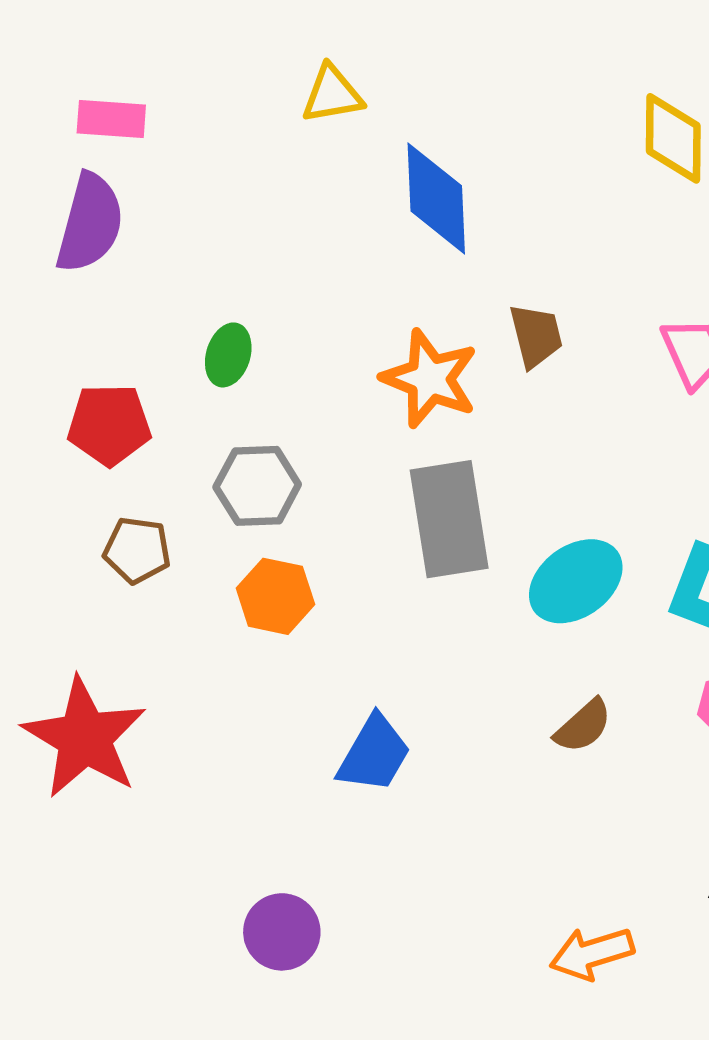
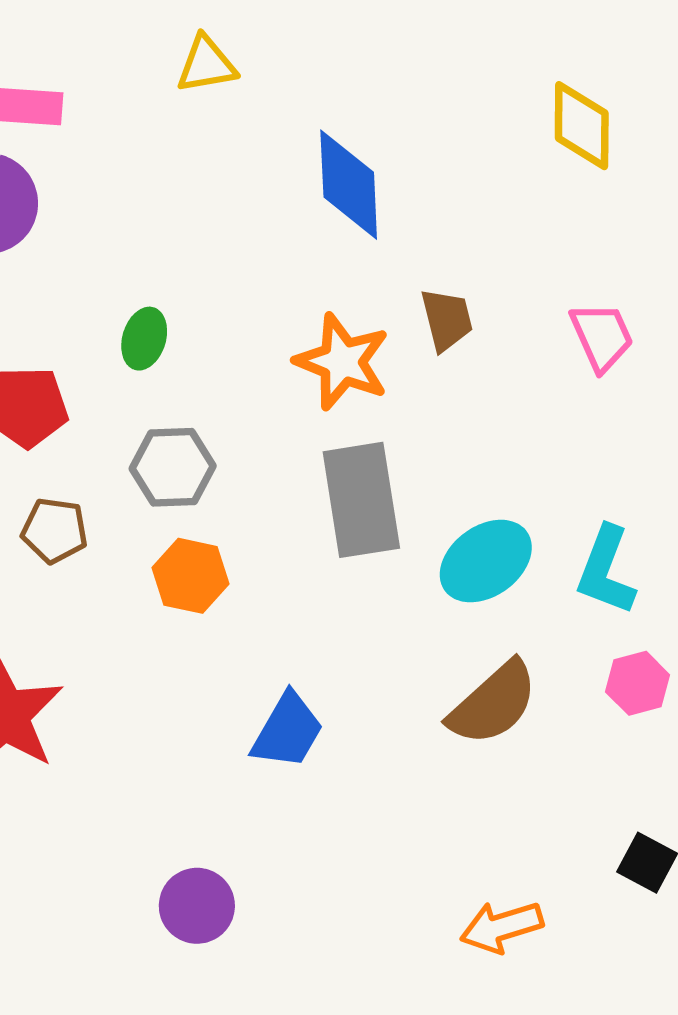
yellow triangle: (332, 94) -> (206, 64), moved
brown semicircle: (583, 726) -> (493, 703), size x1.6

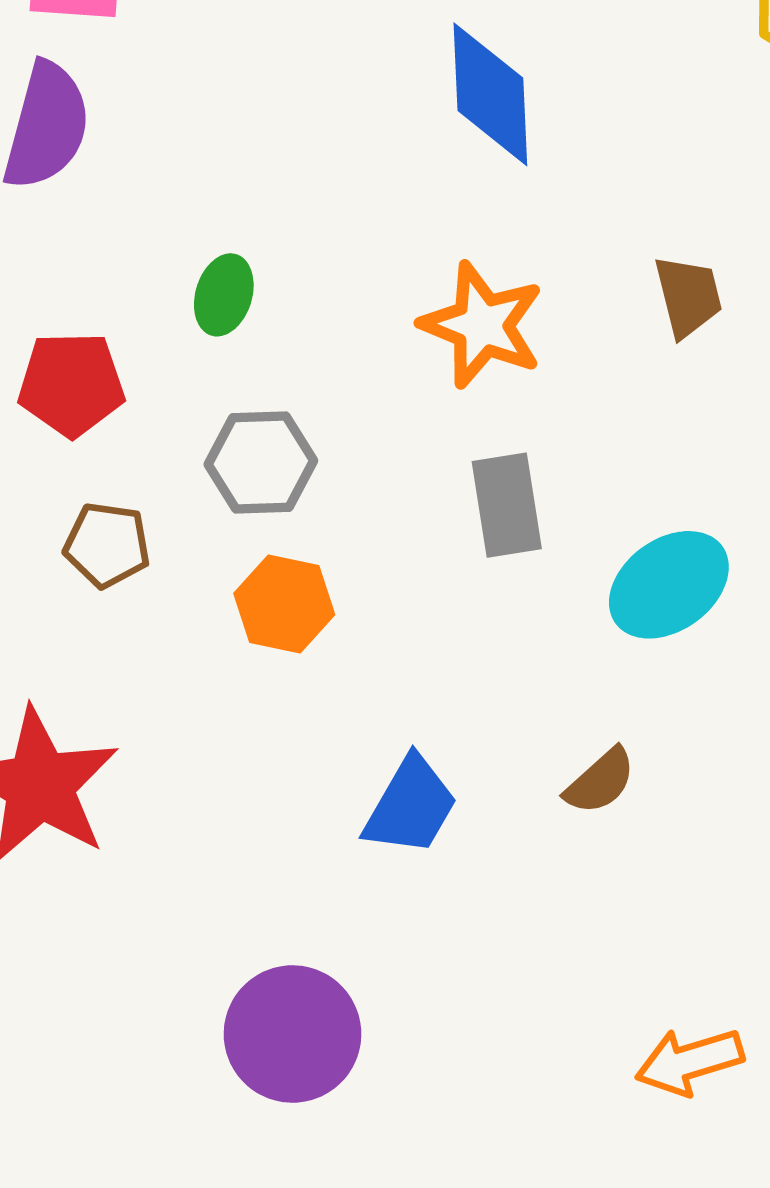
brown trapezoid: (447, 320) -> (688, 296), moved
gray rectangle: (361, 500) -> (507, 505), size x0.7
brown semicircle: (493, 703) -> (600, 781), moved, size x0.6
purple circle: (197, 906) -> (292, 1034), size x1.4

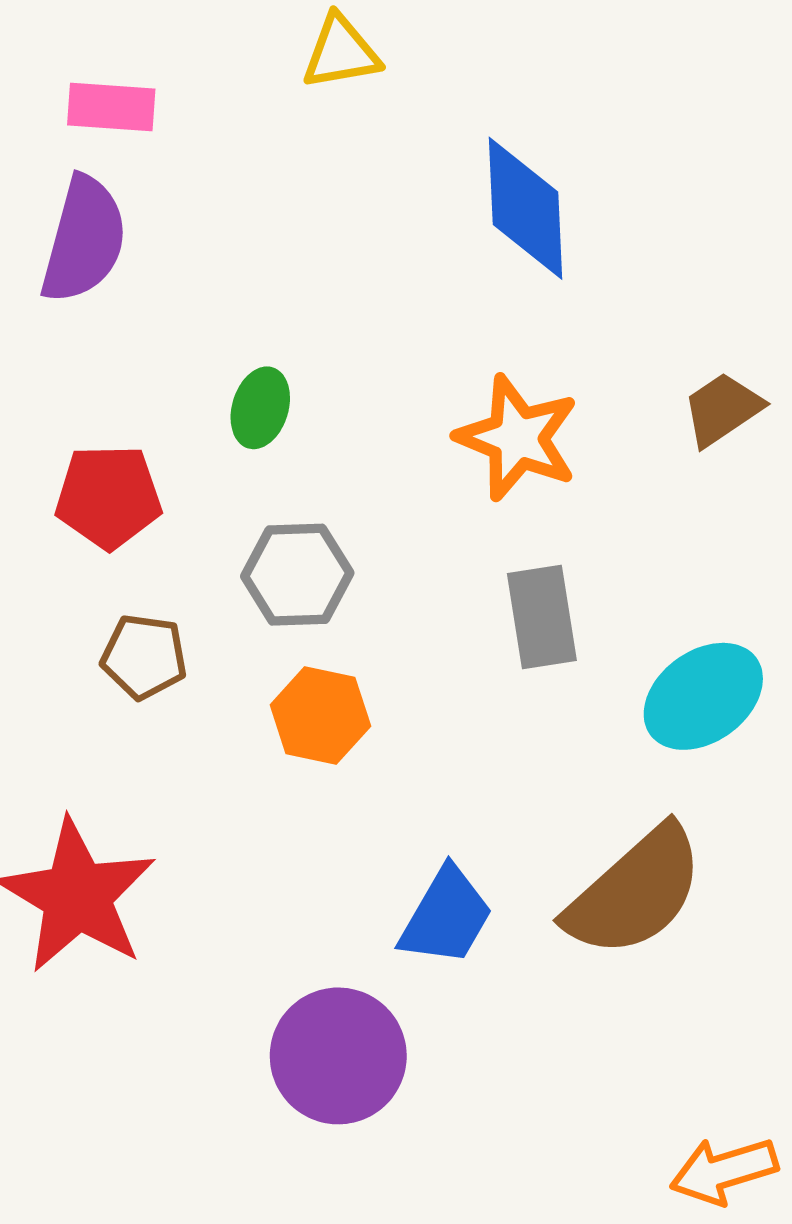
brown trapezoid: (688, 296) -> (722, 409), turned -110
brown semicircle: (600, 781) -> (635, 892), size x2.0
purple circle: (292, 1034) -> (338, 1056), moved

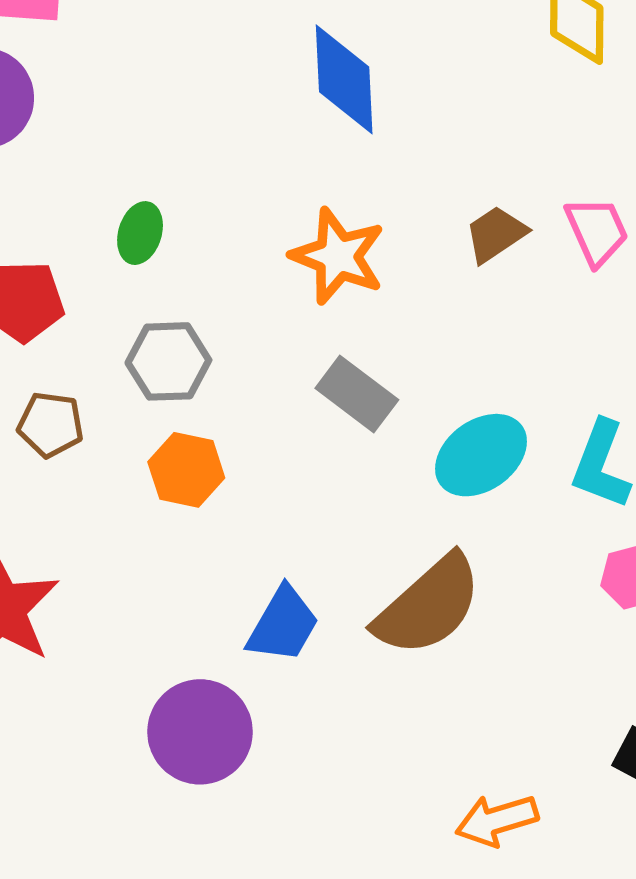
gray rectangle: (542, 617) -> (357, 394), turned -44

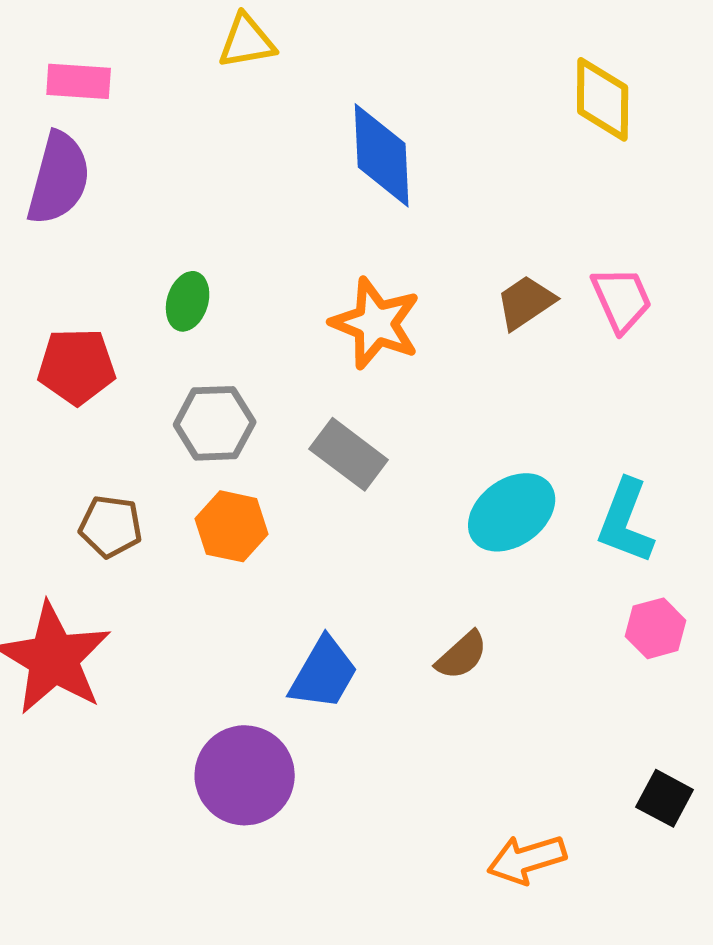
gray rectangle: (357, 394) -> (349, 454), moved
brown pentagon: (51, 425) -> (111, 526), moved
brown semicircle: (428, 606) -> (462, 655), size x0.5

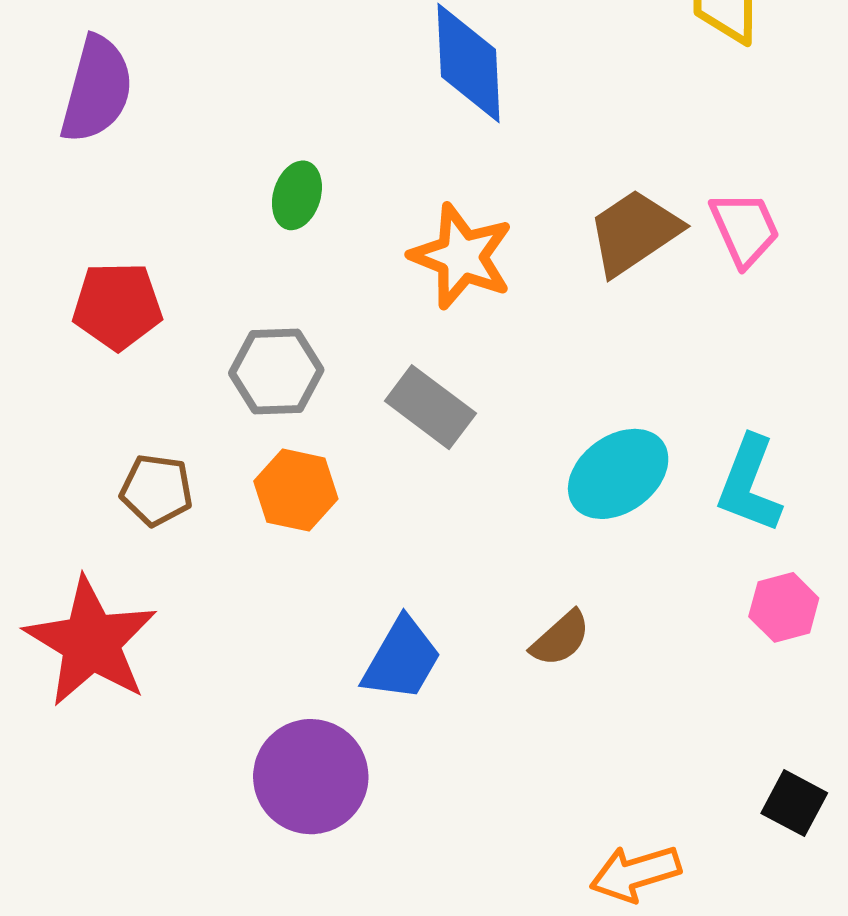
green ellipse: (188, 301) -> (297, 195), moved
brown trapezoid: (526, 302) -> (634, 232), size x1.4

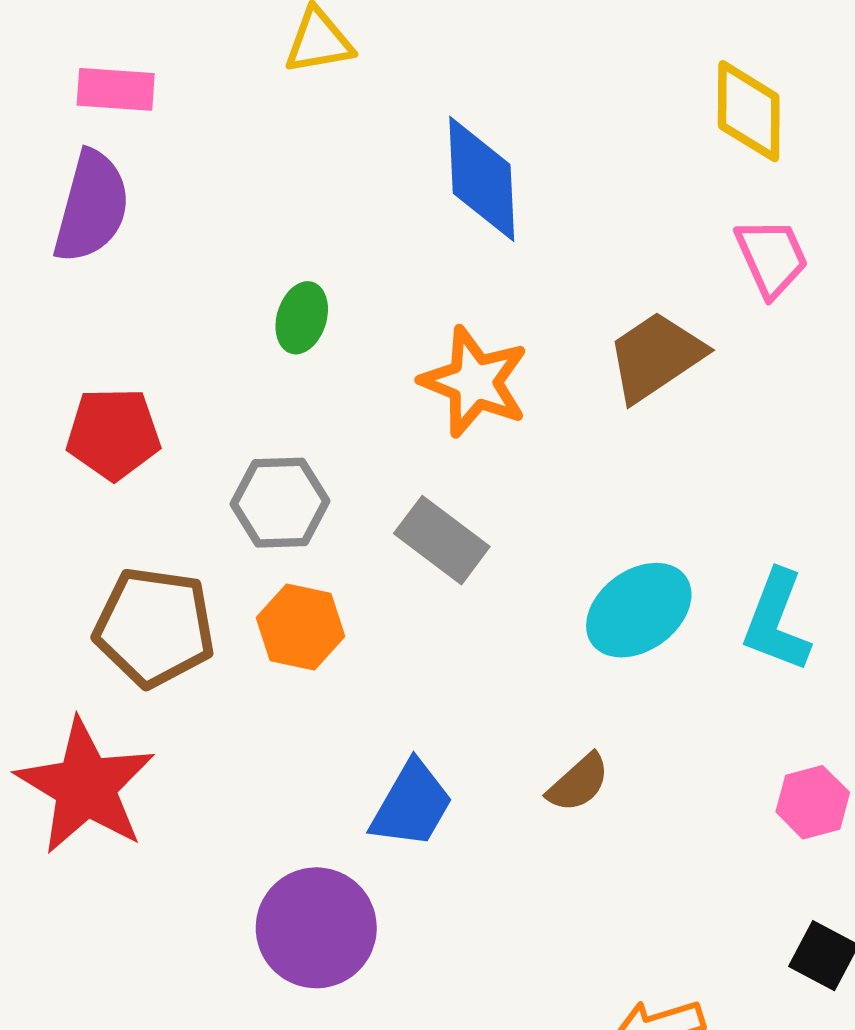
pink trapezoid: (745, 229) -> (772, 257), moved
brown pentagon: (157, 490) -> (154, 627), size x1.6
pink hexagon: (784, 607) -> (813, 802), moved

